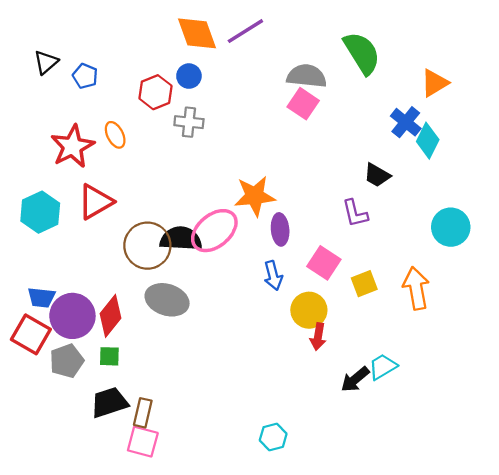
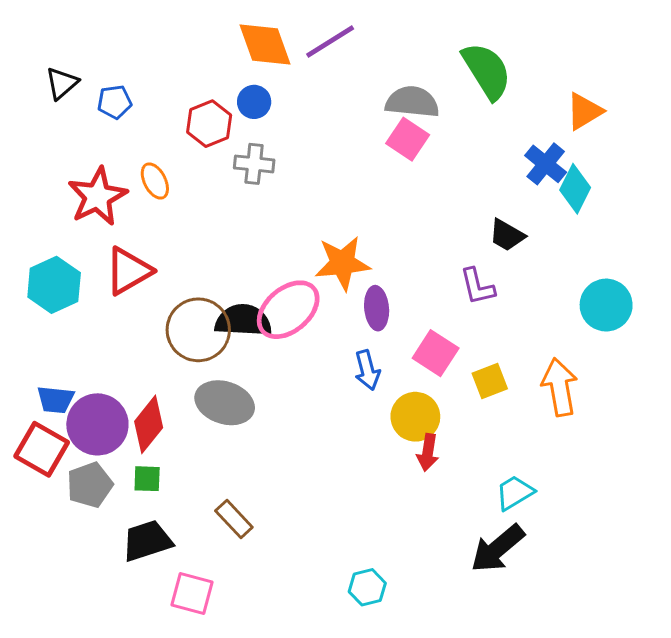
blue pentagon: (85, 76) -> (115, 102), turned -30
black arrow: (355, 379) -> (498, 549), moved, size x1.4
brown rectangle: (143, 413) -> (234, 519), moved, turned -56

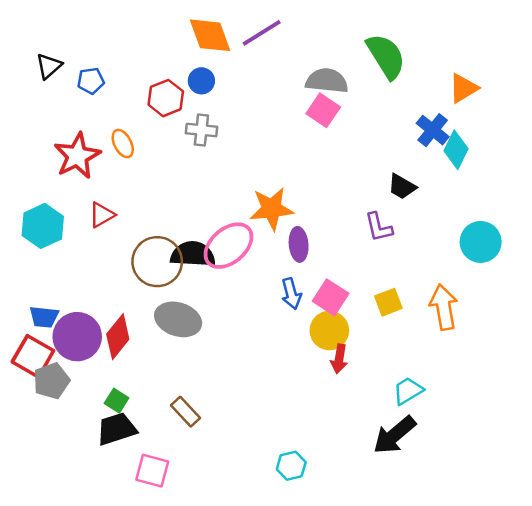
red triangle: (128, 271) -> (102, 215), size x0.7
pink square: (436, 353) -> (331, 297), moved
green square: (147, 479) -> (117, 401), moved, turned 30
gray pentagon: (90, 485) -> (51, 381), moved

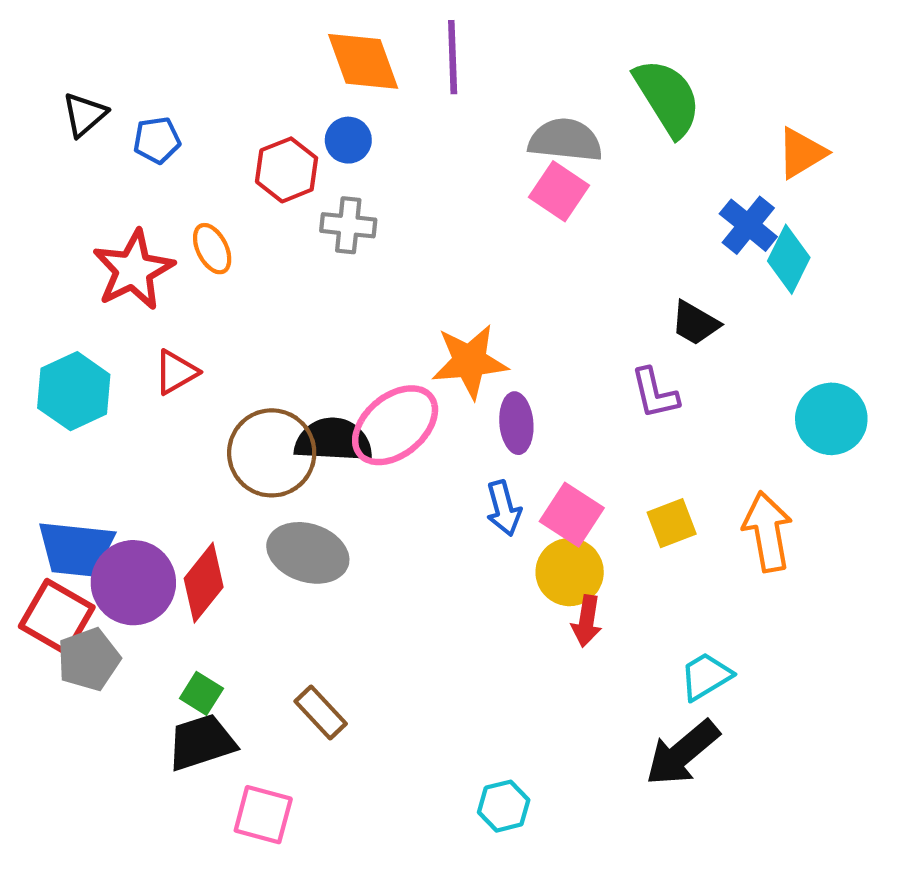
purple line: (262, 33) -> (453, 57), turned -60
blue trapezoid: (44, 317) -> (76, 549), size x1.5

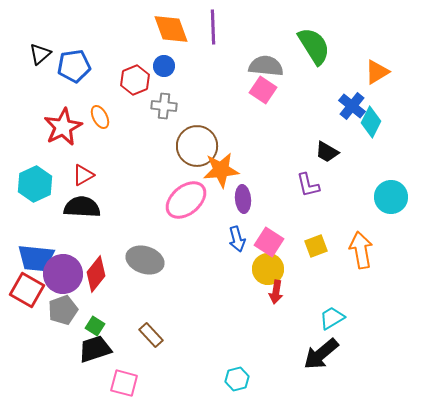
blue pentagon: (157, 140) -> (74, 66), size x1.5
black semicircle: (333, 440) -> (82, 207), moved
brown circle: (272, 453) -> (197, 146), moved
gray pentagon: (89, 659) -> (63, 310), moved

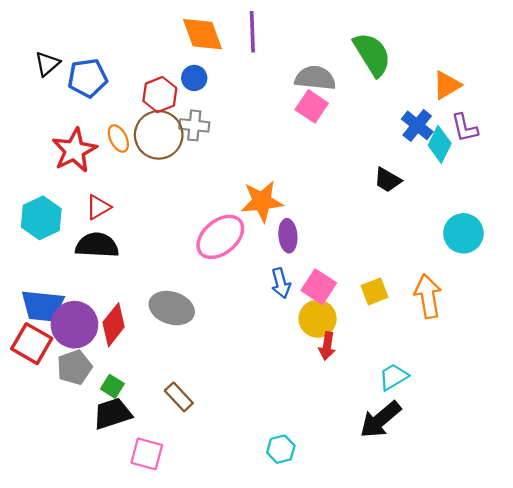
brown circle: (197, 146) -> (159, 135), moved
purple L-shape: (308, 185) -> (465, 128), moved

